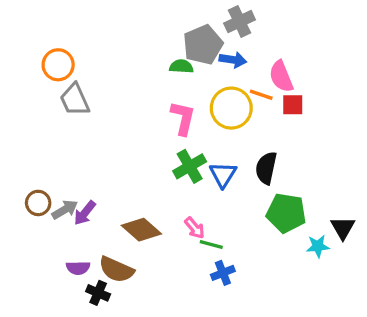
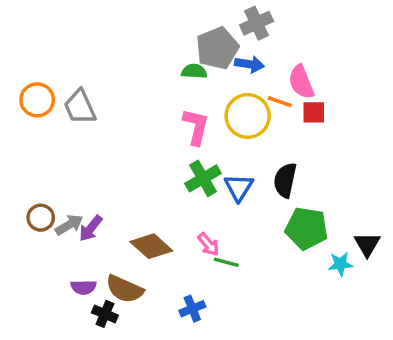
orange circle: (58, 65) -> (37, 100), moved
blue cross: (223, 273) -> (192, 309), moved

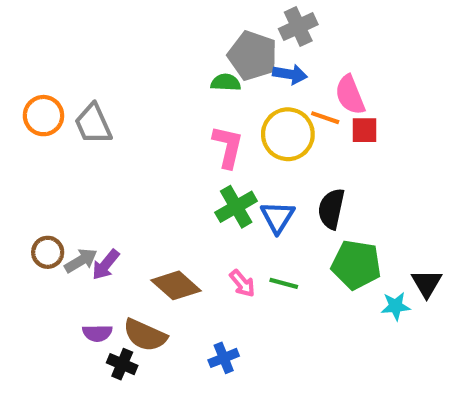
gray pentagon: (217, 48) -> (253, 56), turned -30
green line: (226, 262) -> (284, 283), moved

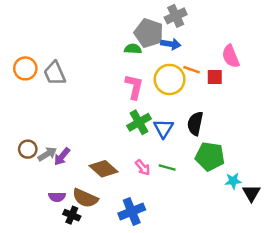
pink semicircle: (350, 95) -> (231, 56), moved
black triangle: (427, 283) -> (251, 193), moved
blue cross: (224, 358) -> (132, 211), size x1.5

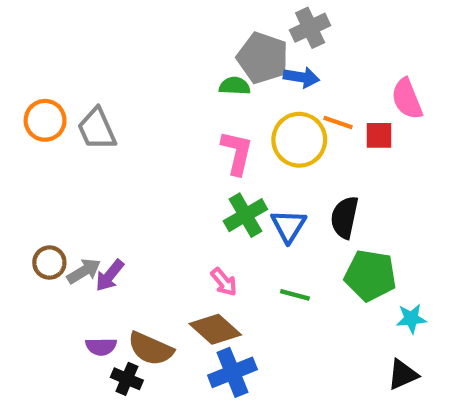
pink arrow: (143, 167) -> (224, 282), moved
brown diamond: (104, 169) -> (215, 329), moved
black triangle: (251, 193) -> (403, 375), moved, turned 36

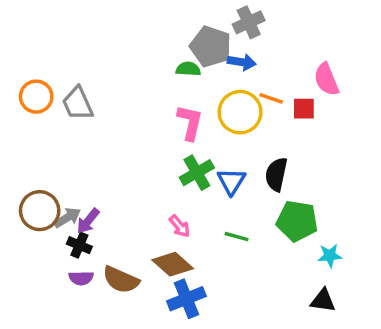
brown circle: (49, 263) -> (40, 211), size x1.5
black triangle: (403, 375) -> (323, 300), turned 32
black cross: (127, 379) -> (79, 245), moved

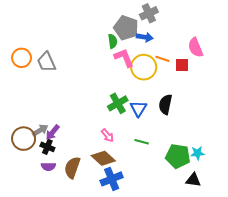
green semicircle: (188, 69) -> (113, 41), turned 80
pink L-shape: (190, 123) -> (124, 58), moved, turned -35
brown circle: (40, 211) -> (24, 139), moved
green pentagon: (297, 221) -> (178, 156), moved
brown semicircle: (121, 280) -> (72, 168), turned 85

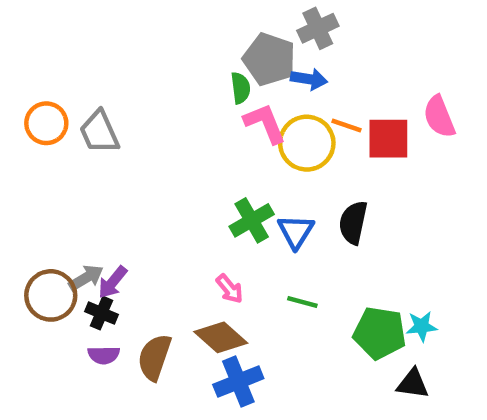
pink semicircle: (195, 47) -> (439, 117), moved
red square: (182, 65) -> (388, 139), size x1.5

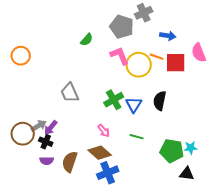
blue arrow: (309, 79) -> (168, 36), moved
green semicircle: (241, 88) -> (87, 40), moved, turned 48
gray trapezoid: (99, 132) -> (70, 93), moved

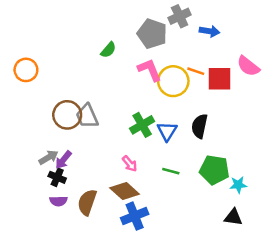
blue arrow: (168, 36) -> (210, 31), moved
pink semicircle: (199, 53) -> (248, 66), turned -30
brown circle: (23, 134) -> (67, 115), moved
green pentagon: (172, 151) -> (215, 170), moved

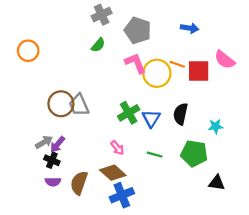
gray cross: (180, 16) -> (102, 15), moved
orange circle: (26, 70) -> (28, 51), moved
cyan star: (238, 185) -> (216, 126), moved
black triangle: (233, 217) -> (217, 183), moved

